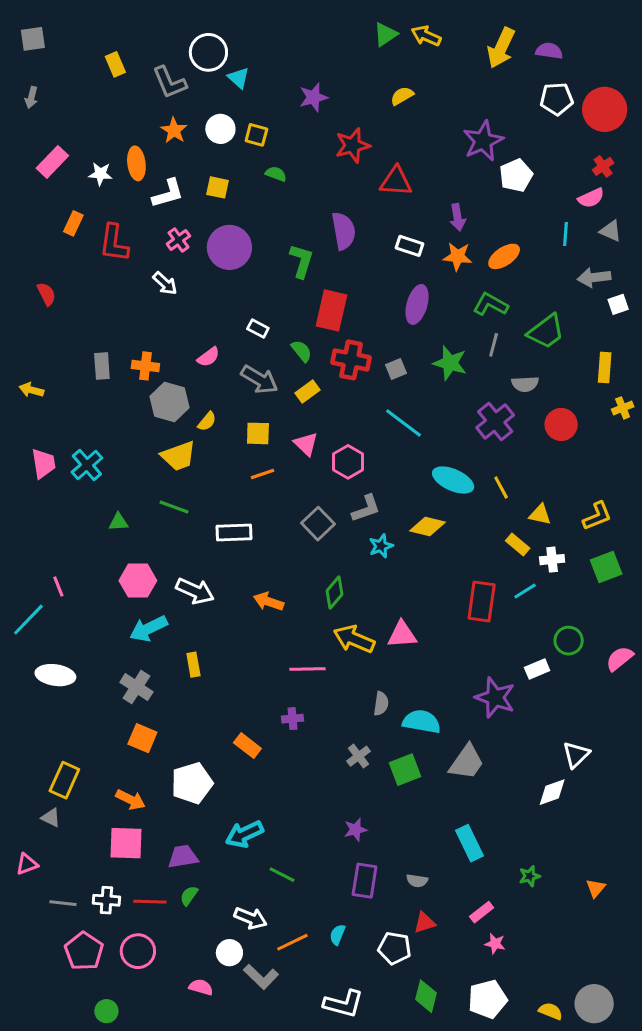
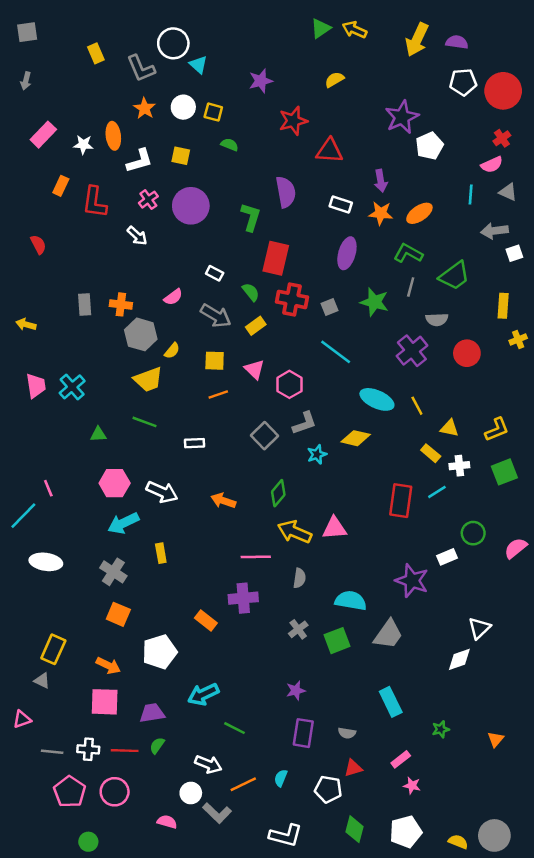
white rectangle: (234, 533) -> (195, 443), size x0.7
gray semicircle: (381, 704) -> (299, 578), moved
purple cross: (292, 719) -> (243, 598), size x1.6

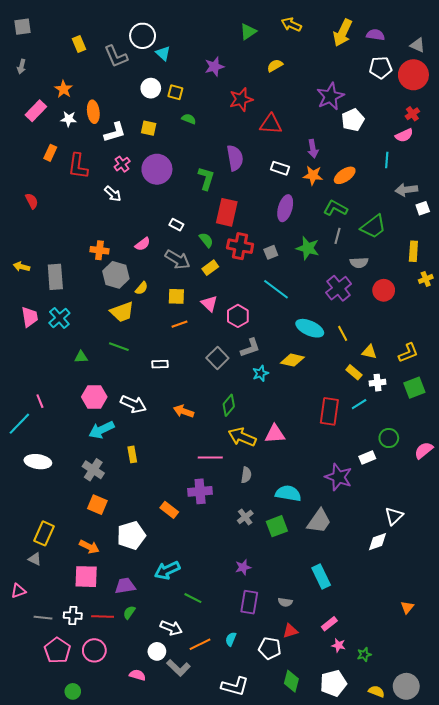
green triangle: (321, 28) -> (248, 32), moved
orange star: (145, 108) -> (64, 89), moved
gray triangle: (508, 192) -> (418, 45), moved
gray rectangle: (85, 304) -> (55, 277), moved, size x1.4
green star: (441, 729) -> (364, 654), moved

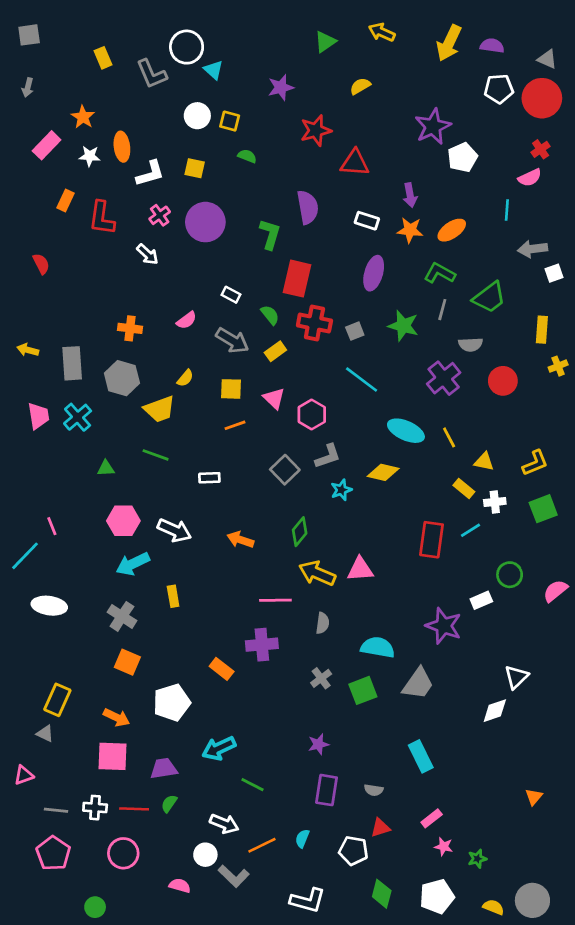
gray hexagon: (116, 275) -> (122, 378), moved
pink pentagon: (57, 650) -> (53, 853), moved

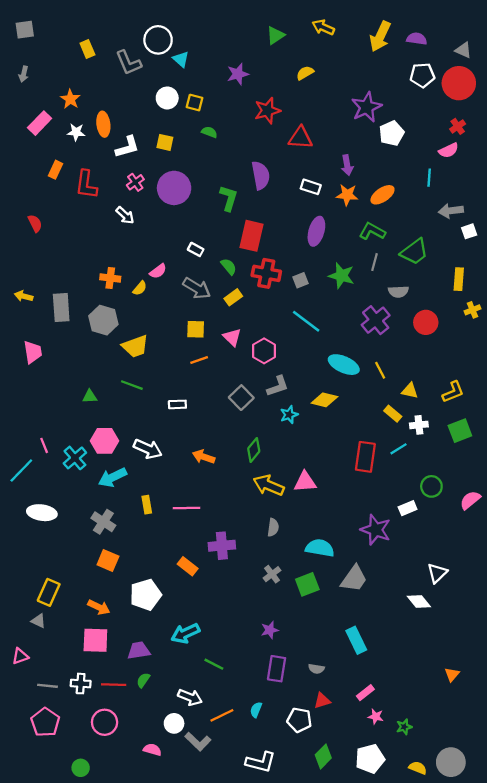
yellow semicircle: (185, 378) -> (140, 288), moved
cyan cross: (78, 417) -> (75, 458), moved
pink line: (275, 600) -> (187, 508), moved
white diamond: (495, 711) -> (419, 602), turned 70
green diamond: (382, 894) -> (323, 756), turned 30

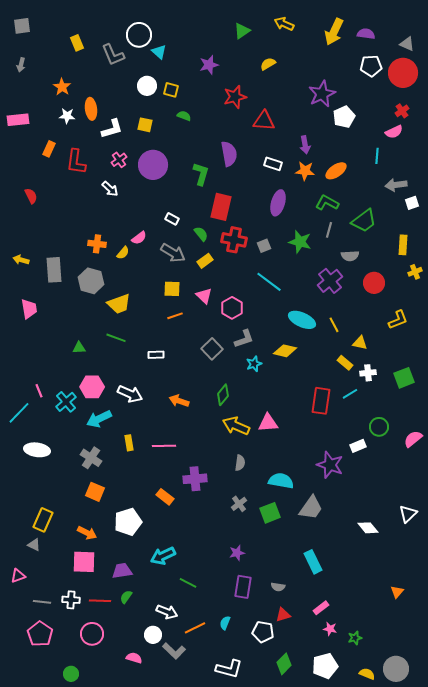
pink rectangle: (40, 123) -> (18, 120), moved, turned 40
yellow L-shape: (453, 392) -> (398, 320), moved
white triangle: (437, 573) -> (408, 514), moved

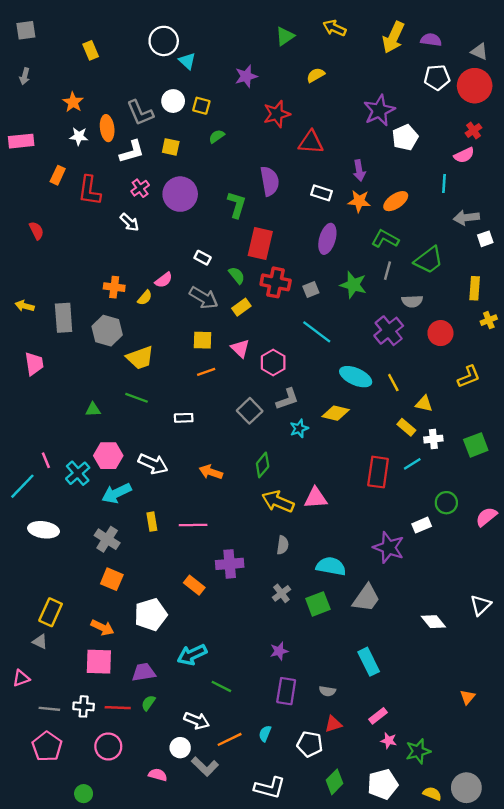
gray L-shape: (113, 55) -> (140, 113), moved
green semicircle: (184, 116) -> (217, 136), turned -56
green star: (355, 638) -> (418, 751), size x1.5

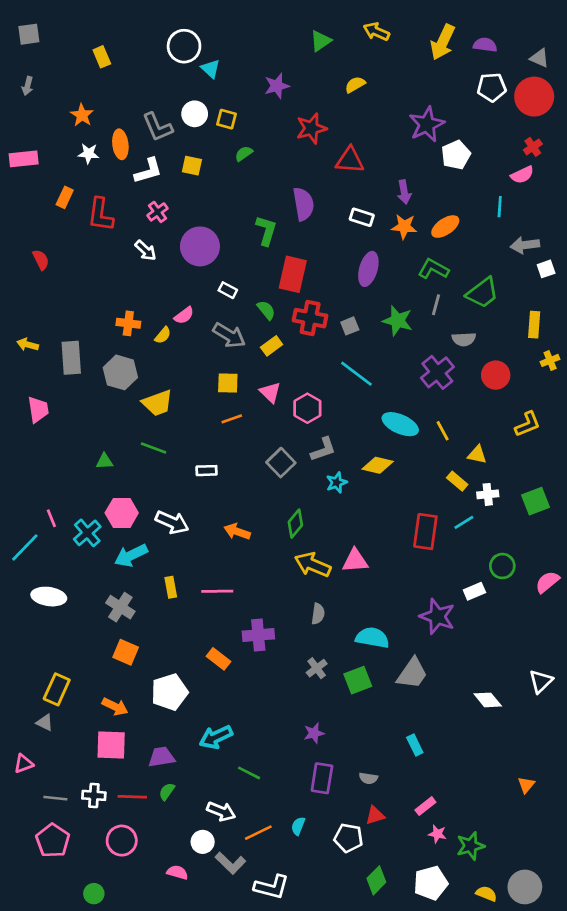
purple circle: (180, 194) -> (200, 246), moved
cyan rectangle: (369, 662) -> (415, 745), size x0.7
white L-shape: (270, 788) -> (272, 887), moved

